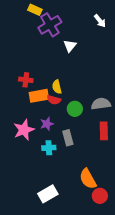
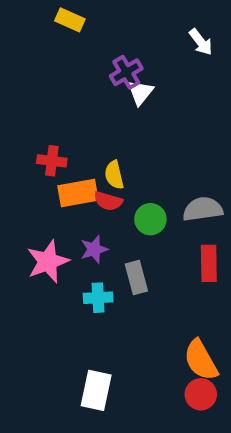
purple cross: (50, 25) -> (126, 72), moved, size x0.7
orange semicircle: (88, 179) -> (201, 360), moved
white rectangle: (48, 194) -> (96, 390), turned -48

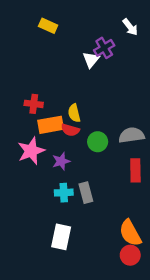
yellow rectangle: (70, 20) -> (48, 26), moved
purple cross: (126, 72) -> (104, 48), moved
pink star: (48, 261) -> (31, 151), moved
gray rectangle: (136, 278) -> (86, 193), moved
white rectangle: (96, 390) -> (61, 237), moved

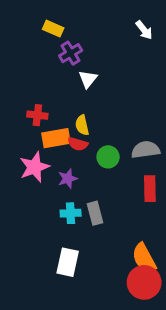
purple cross: (104, 48) -> (71, 53), moved
white triangle: (91, 60) -> (88, 79), moved
red circle: (130, 255) -> (144, 282), size x1.5

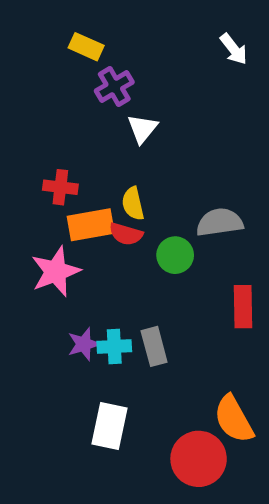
gray semicircle: (146, 150) -> (220, 222), moved
purple star: (68, 179) -> (84, 344), moved
red circle: (144, 282) -> (199, 459), moved

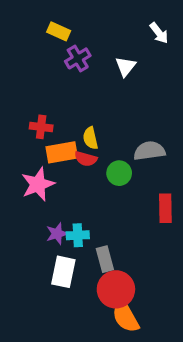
white triangle: (142, 129) -> (125, 66), moved
gray rectangle: (154, 346) -> (105, 259), moved
orange semicircle: (234, 419) -> (125, 316), moved
white rectangle: (110, 426) -> (63, 272), moved
red circle: (199, 459) -> (116, 289), moved

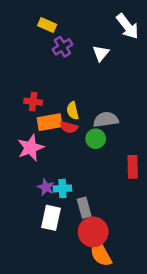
white arrow: (159, 33) -> (128, 26), size x1.5
gray semicircle: (149, 151) -> (106, 120), moved
purple star: (57, 234) -> (46, 187), turned -30

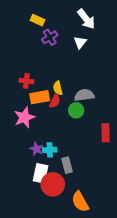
white arrow: (128, 26) -> (86, 19), moved
red semicircle: (69, 127) -> (55, 101), turned -80
red circle: (93, 232) -> (53, 184), moved

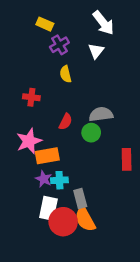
yellow semicircle: (58, 88) -> (66, 74), moved
orange rectangle: (40, 97) -> (47, 156), moved
orange semicircle: (80, 202) -> (85, 219), moved

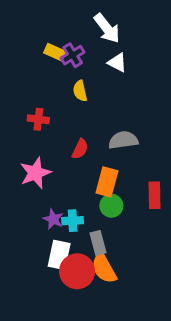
white arrow: (103, 23) -> (107, 28), moved
yellow rectangle: (45, 24) -> (55, 52), moved
white triangle: (96, 51) -> (117, 63), turned -42
green circle: (91, 133) -> (111, 206), moved
orange rectangle: (47, 156) -> (107, 182), moved, turned -65

